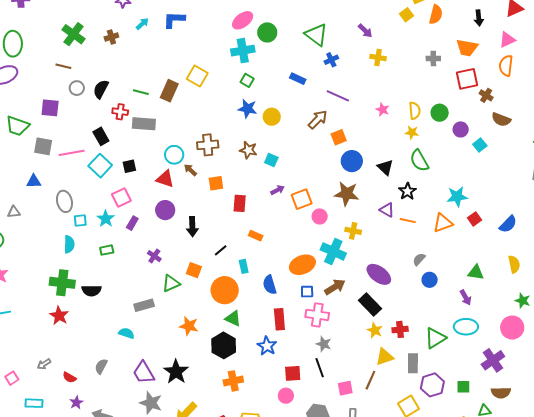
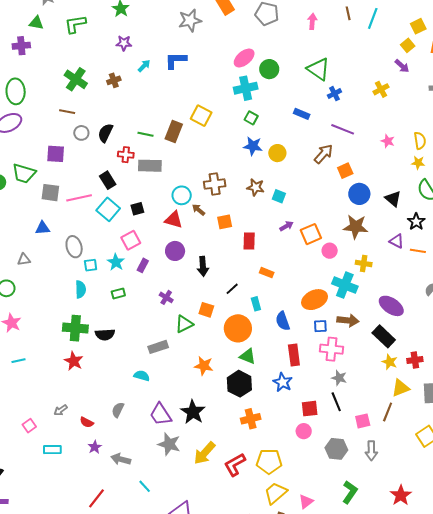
purple arrow: (365, 31) -> (402, 66), moved
yellow cross: (378, 58) -> (381, 89), turned -35
brown arrow: (335, 287) -> (348, 320), turned 40

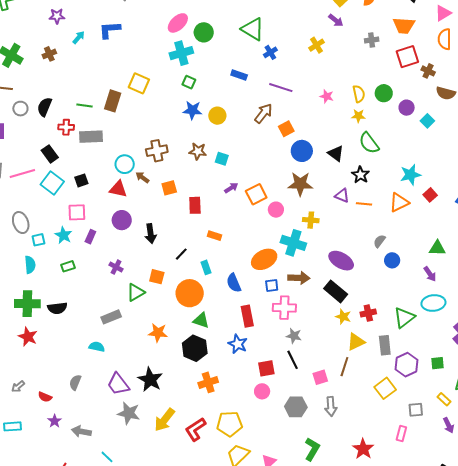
pink square: (131, 240) -> (77, 212), turned 30

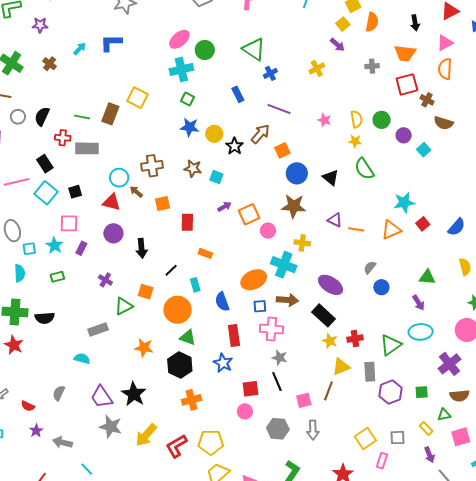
purple star: (57, 16) -> (40, 25), moved
brown cross: (49, 54) -> (50, 64), turned -32
blue rectangle: (239, 75) -> (238, 94), turned 42
black star: (360, 175) -> (234, 146), moved
yellow square: (385, 388) -> (365, 438), moved

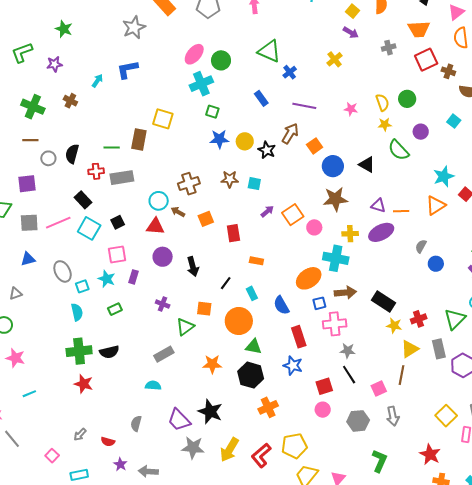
purple circle: (404, 135) -> (421, 132), moved
purple ellipse: (330, 285) -> (381, 232), moved, turned -50

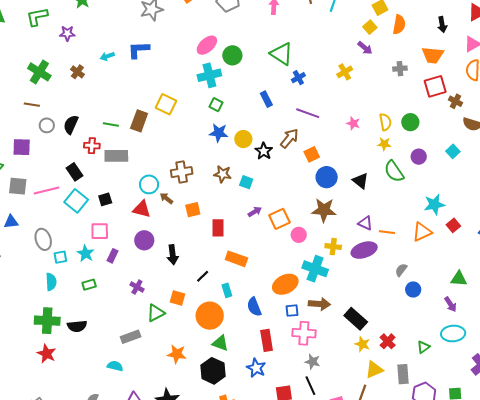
cyan arrow: (97, 81) -> (107, 56), turned -152
orange rectangle: (256, 261) -> (236, 259), size x1.5
red cross: (419, 319) -> (388, 341), turned -35
green triangle: (455, 319) -> (423, 347), size x0.6

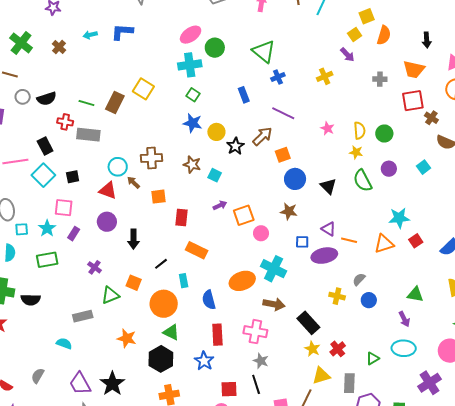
black semicircle: (71, 125) -> (47, 99), turned -138
brown star: (324, 210) -> (289, 211), size x0.7
yellow cross: (333, 247) -> (337, 296), moved
green rectangle: (89, 285) -> (47, 260), size x1.5
blue square: (292, 311) -> (302, 242), moved

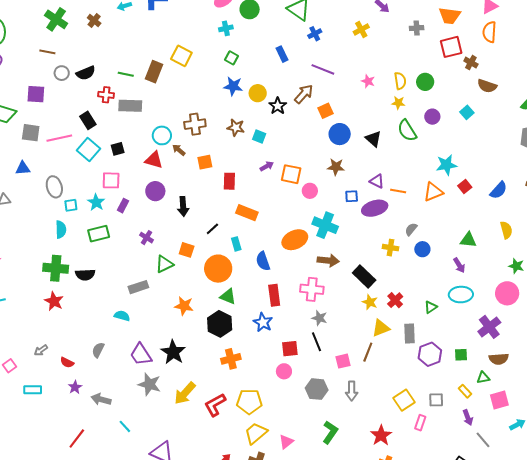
cyan cross: (190, 65) -> (226, 28), size x0.6
orange square: (244, 215) -> (291, 174), turned 35

